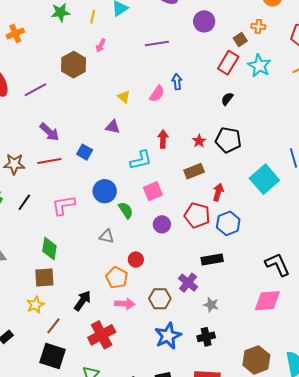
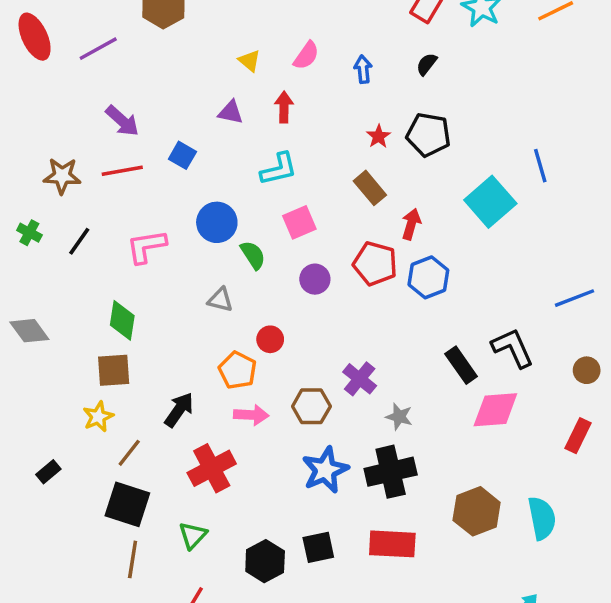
blue arrow: (177, 82) -> (363, 69), moved
red arrow: (163, 139) -> (284, 107), moved
brown rectangle: (194, 171) -> (370, 188), turned 72
black rectangle: (212, 260) -> (461, 365), moved, turned 65
black cross: (206, 337) -> (391, 472), size x1.6

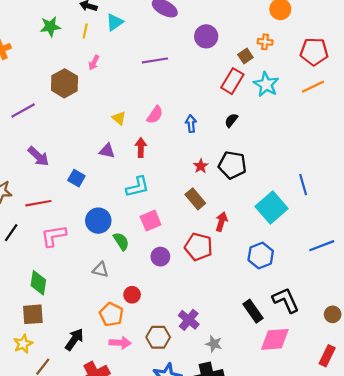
red line: (122, 171) -> (38, 203), moved
blue hexagon: (428, 277) -> (261, 255), moved
blue line: (575, 298) -> (322, 246), moved

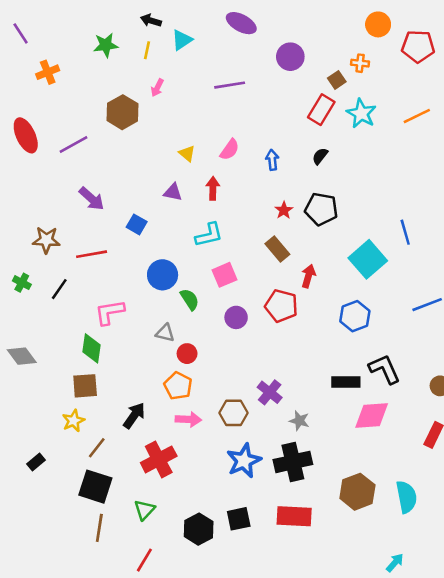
red pentagon: (314, 52) -> (418, 46), moved
pink L-shape: (54, 236) -> (110, 312), moved
red circle: (132, 295) -> (187, 354), moved
black rectangle: (253, 311) -> (346, 382), turned -55

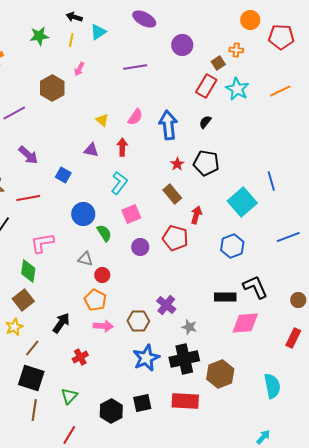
blue arrow: (272, 160) -> (168, 125), size x1.8
cyan L-shape: (209, 235) -> (119, 183), turned -40
brown square: (85, 386) -> (23, 300), turned -35
red cross: (159, 459) -> (80, 357), size x0.6
brown hexagon: (357, 492) -> (220, 374), moved

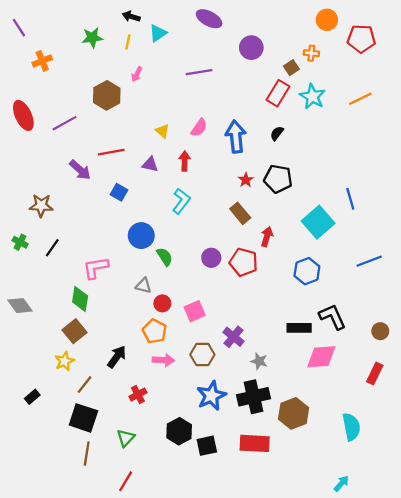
red line: (28, 198) -> (111, 152), moved
pink square: (131, 214) -> (195, 311), moved
purple circle: (140, 247) -> (211, 258), moved
black hexagon: (111, 411) -> (179, 431), moved

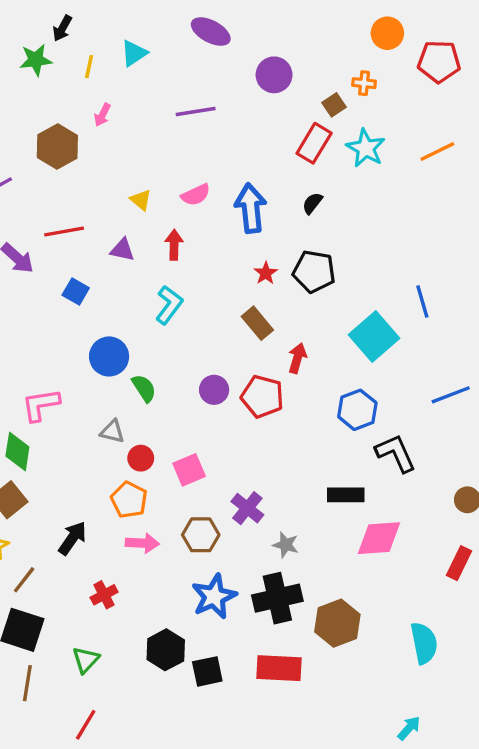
black arrow: (131, 16) -> (62, 28), moved, turned -78
pink semicircle: (199, 128) -> (196, 195), turned 30
black L-shape: (332, 317) -> (396, 453), moved

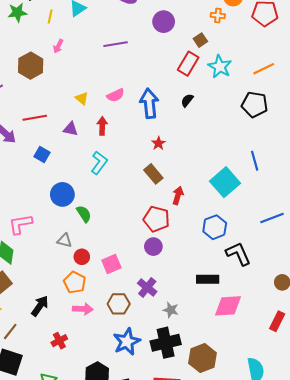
orange cross: (364, 83) -> (218, 16), moved
black pentagon: (314, 271) -> (255, 104), moved
purple circle: (214, 390) -> (153, 247), moved

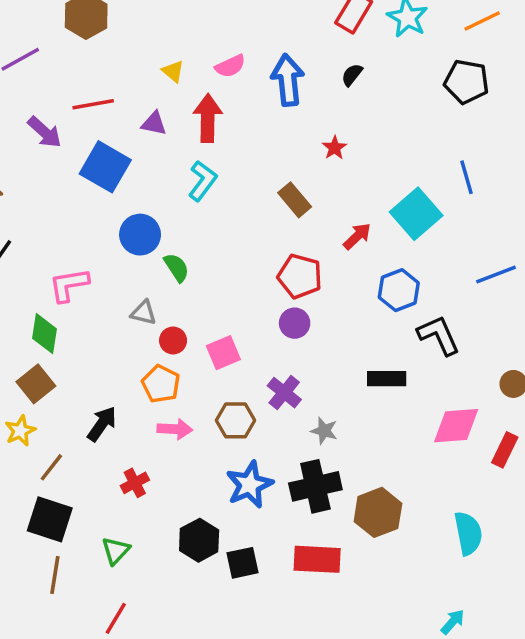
red arrow: (102, 126) -> (208, 118), size x1.5
red star: (158, 143) -> (335, 148), moved
blue square: (42, 155) -> (105, 167), size x1.8
red arrow: (178, 195) -> (357, 236), moved, turned 30
pink diamond: (228, 306) -> (456, 426), moved

